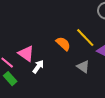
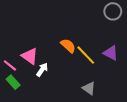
yellow line: (85, 38) -> (86, 55), moved
gray triangle: (83, 67) -> (89, 88), moved

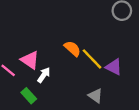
purple triangle: (111, 53) -> (114, 67), moved
green rectangle: (13, 82) -> (29, 96), moved

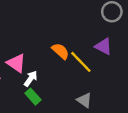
purple triangle: (114, 67) -> (103, 46), moved
green rectangle: (29, 96) -> (33, 97), moved

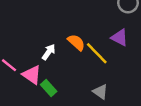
pink triangle: (16, 63) -> (32, 75), moved
white arrow: (31, 79) -> (49, 52), moved

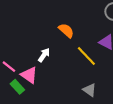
orange semicircle: (76, 42) -> (66, 31), moved
green rectangle: (49, 88) -> (17, 87), moved

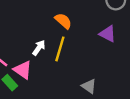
yellow line: (86, 56) -> (60, 49), moved, turned 60

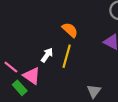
gray triangle: (89, 86) -> (94, 91), turned 32

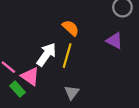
white arrow: (47, 55) -> (46, 54), size x1.5
gray triangle: (94, 91) -> (72, 93), moved

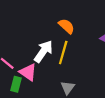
green rectangle: (18, 89) -> (16, 84), turned 56

